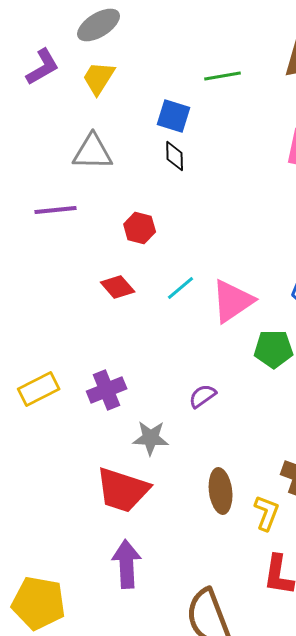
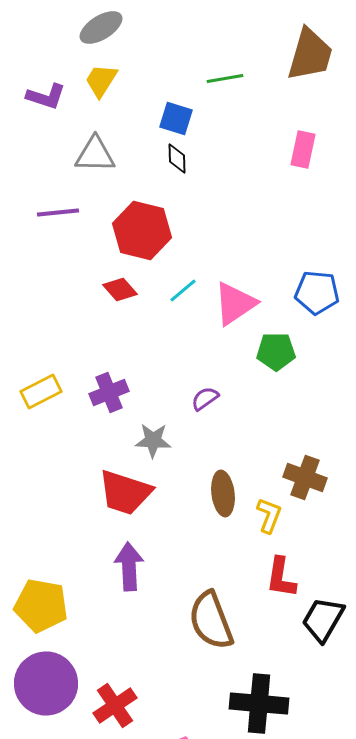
purple L-shape: (43, 67) -> (46, 96), moved, turned 48
red hexagon: (140, 228) -> (142, 230), size x1.8

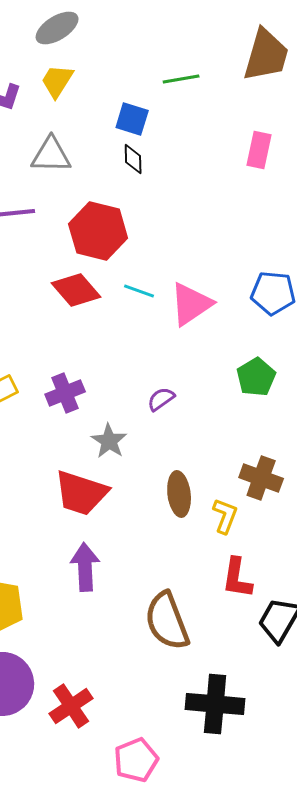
red diamond: (120, 290) -> (76, 290), size x1.4
cyan line: (183, 290) -> (139, 291), turned 60
green pentagon: (276, 352) -> (256, 377), moved, turned -30
gray star: (153, 440) -> (109, 441), turned 30

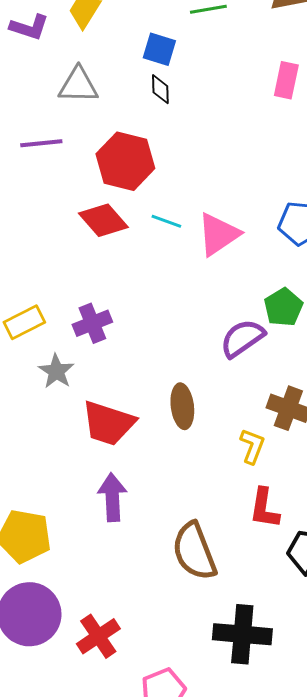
purple semicircle: (161, 399) -> (242, 338), moved, size x1.6
gray star: (109, 441) -> (56, 371), moved
brown ellipse: (179, 494) -> (182, 406), moved

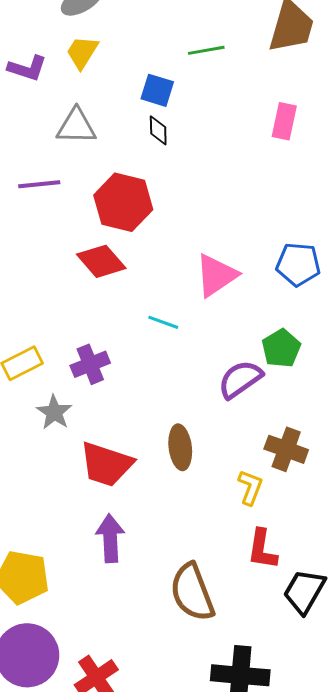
cyan line: (166, 221) -> (163, 322), moved

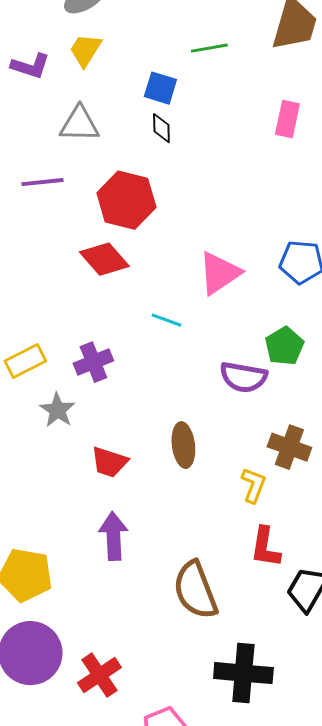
purple semicircle: (240, 379) -> (243, 377), turned -135
red trapezoid: (106, 464) -> (109, 462), size x0.7

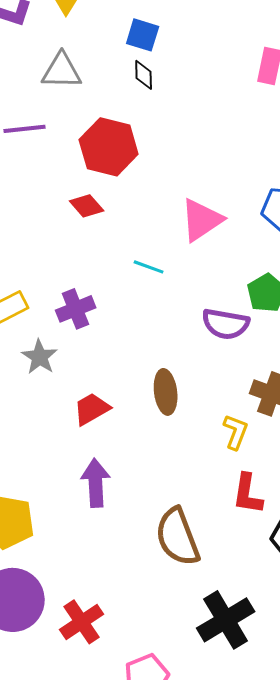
red diamond: (104, 259) -> (87, 206), size x0.7
red trapezoid: (109, 462) -> (92, 409), turned 132
black cross: (243, 673) -> (226, 620), turned -36

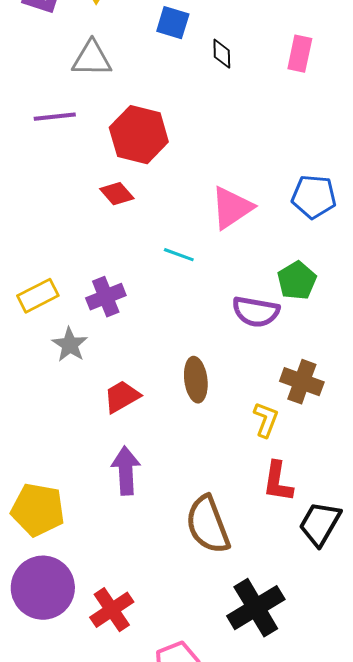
black diamond: (144, 75) -> (222, 54), moved

